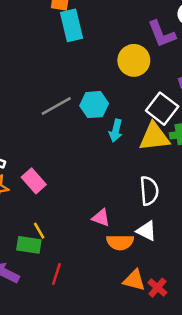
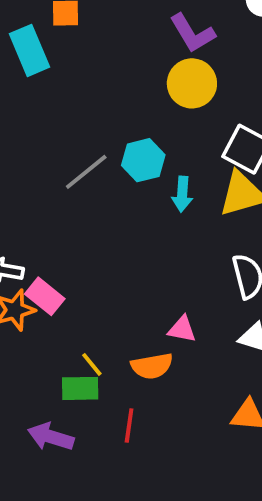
cyan rectangle: (72, 25) -> (29, 50), moved
purple L-shape: (162, 34) -> (192, 33), moved
pink rectangle: (34, 181) -> (45, 296), moved
orange semicircle: (120, 242) -> (152, 366), moved

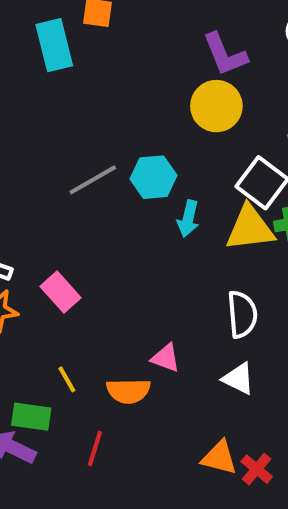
pink rectangle: (45, 296) -> (60, 292), moved
green rectangle: (80, 388) -> (31, 417), moved

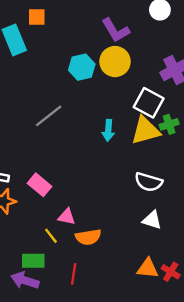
cyan hexagon: (154, 177) -> (82, 67), moved
white semicircle: (242, 314) -> (149, 182), turned 120
pink triangle: (166, 358) -> (67, 217), moved

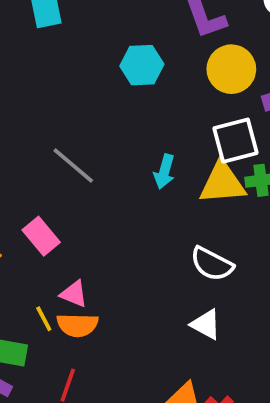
yellow circle: (115, 62) -> (231, 69), moved
white square: (149, 103) -> (235, 141), turned 36
gray line: (49, 116) -> (73, 165), moved, turned 68
orange semicircle: (88, 237) -> (77, 325), moved

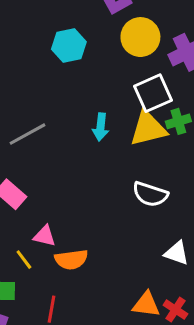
gray line: (73, 165) -> (27, 134), turned -60
white triangle: (206, 324) -> (177, 253), moved
orange semicircle: (77, 325) -> (71, 260), moved

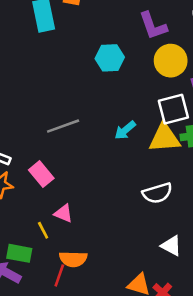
cyan arrow: (101, 127) -> (125, 130), turned 35
white semicircle: (150, 194) -> (157, 193), turned -44
orange semicircle: (71, 260) -> (73, 259), moved

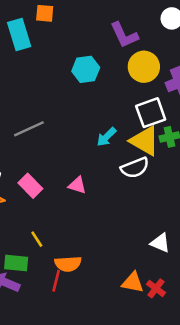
gray line: (63, 126) -> (29, 129), moved
yellow triangle: (164, 138) -> (145, 141), turned 40
white semicircle: (157, 193) -> (135, 168), moved
pink triangle: (63, 213) -> (77, 185), moved

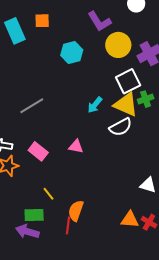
orange square: (45, 13) -> (42, 21), moved
orange semicircle: (68, 264) -> (76, 211), turned 120

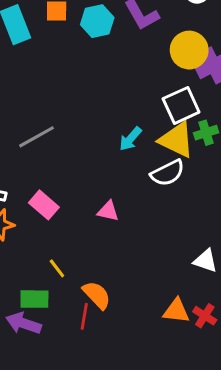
yellow circle: (118, 45) -> (189, 50), moved
cyan hexagon: (72, 53) -> (97, 21), moved
pink triangle: (76, 147) -> (108, 211), moved
orange semicircle: (76, 211) -> (97, 295), turned 115

